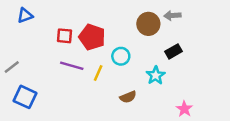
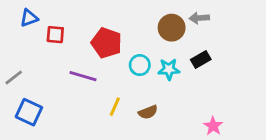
red square: (65, 36) -> (55, 35), moved
yellow line: (98, 73) -> (115, 107), moved
cyan star: (156, 75) -> (169, 69), moved, turned 30

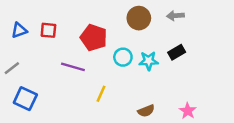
blue triangle: (29, 18) -> (19, 30), moved
brown circle: (172, 28) -> (139, 18), moved
brown semicircle: (148, 112) -> (146, 111), moved

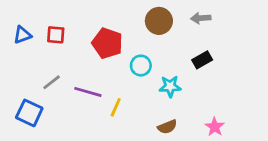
cyan star: (149, 61) -> (170, 86), moved
purple line: (73, 67) -> (88, 92), moved
gray line: (12, 68) -> (52, 82), moved

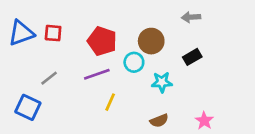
brown circle: (159, 21) -> (151, 41), moved
blue triangle: (22, 35) -> (21, 33), size x1.5
purple line: (88, 92) -> (97, 74), moved, turned -35

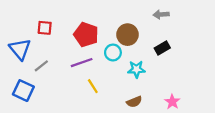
blue triangle: (21, 33) -> (20, 49), moved, turned -50
yellow line: (110, 102) -> (93, 86), turned -56

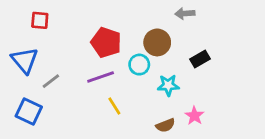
gray arrow: (161, 14) -> (185, 13), moved
red square: (45, 28) -> (40, 20), moved
pink star: (172, 102) -> (194, 116), moved

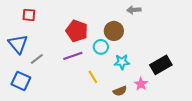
black rectangle: (200, 59) -> (161, 65), moved, size x1.5
yellow line: (114, 106) -> (93, 77), moved

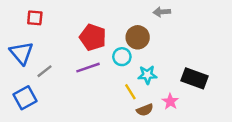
black rectangle: (161, 65) -> (194, 78), turned 50
yellow line: (93, 77) -> (130, 92), moved
blue square: (21, 81) -> (25, 98), turned 36

